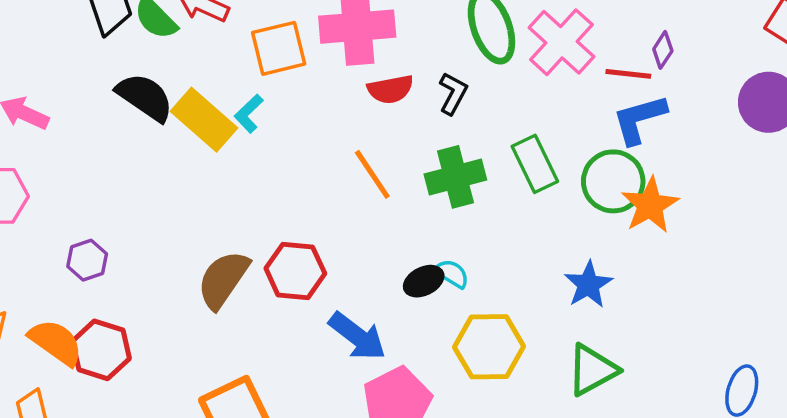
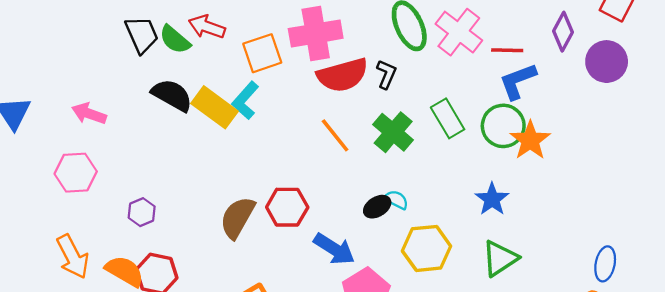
purple diamond: (663, 50) -> (563, 32), moved, size x1.5
red semicircle: (390, 89) -> (343, 75), size x1.6
cyan L-shape: (249, 114) -> (245, 100), size x1.4
green cross: (455, 177) -> (393, 132), turned -30

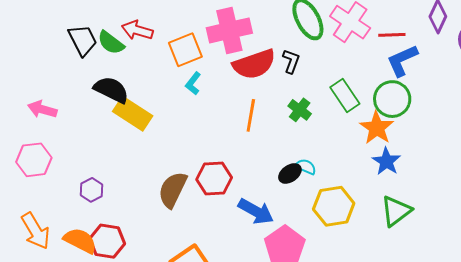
cyan L-shape: (245, 100) -> (193, 83), moved, size x0.7
yellow rectangle: (215, 107) -> (133, 114), moved
green cross: (393, 132) -> (300, 110), size x0.7
orange line: (335, 135) -> (251, 115), turned 52
orange star: (530, 140) -> (377, 128), moved

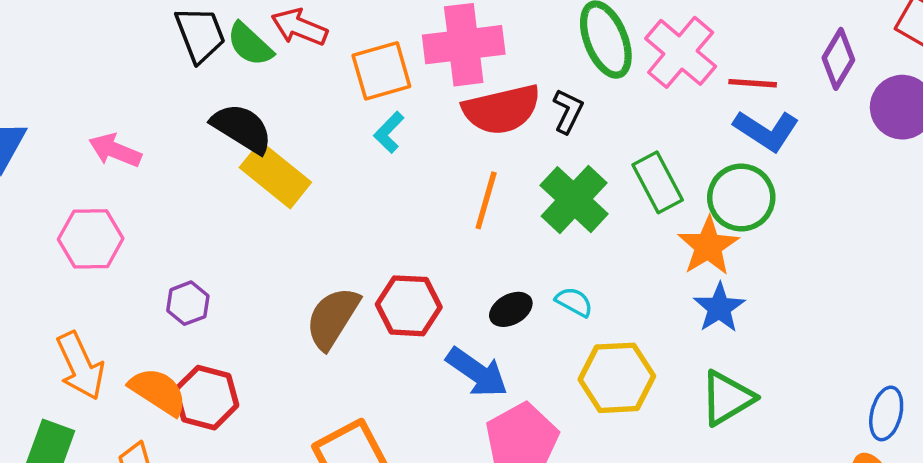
blue L-shape: (402, 60) -> (766, 131), turned -129
green cross: (300, 110) -> (574, 200), size x1.6
black ellipse: (290, 173) -> (511, 309), moved

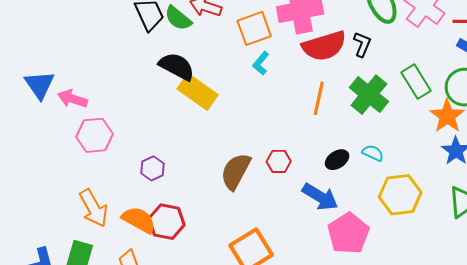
pink arrow: (115, 150) -> (73, 99), moved
red hexagon: (409, 306) -> (279, 161), size x0.7

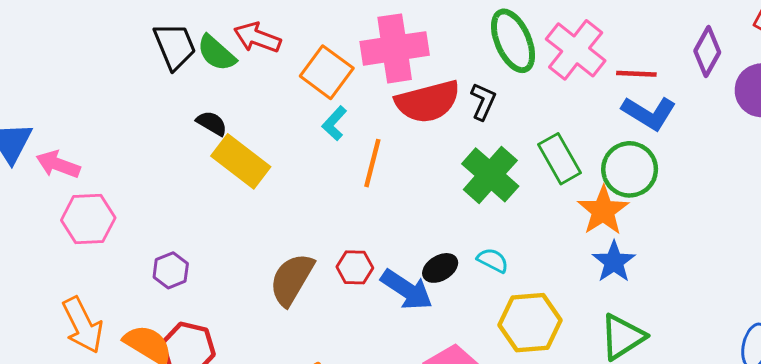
orange square: (254, 28) -> (327, 72), turned -36
black semicircle: (177, 66) -> (212, 123), size x0.6
orange line: (319, 98) -> (372, 163), moved
blue arrow: (320, 197) -> (407, 290), moved

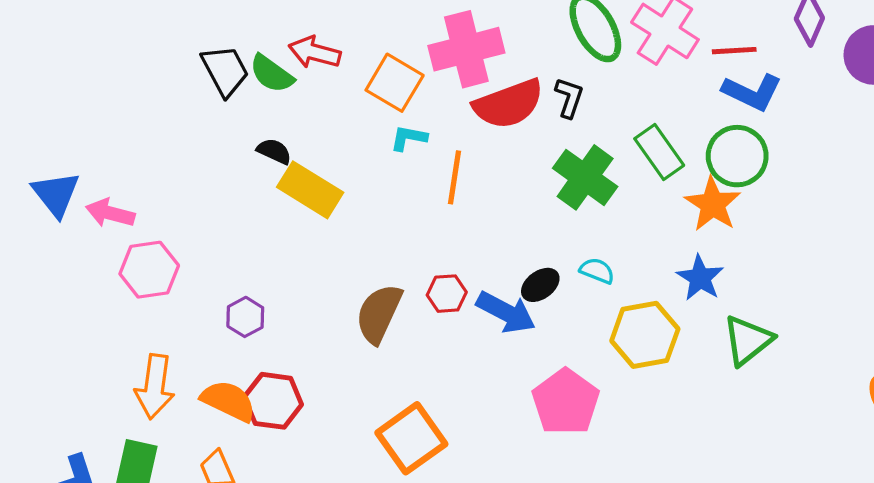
cyan L-shape: (334, 123) -> (409, 138), turned 64
blue star: (614, 262) -> (700, 278), moved
orange arrow: (83, 325) -> (155, 387), turned 40

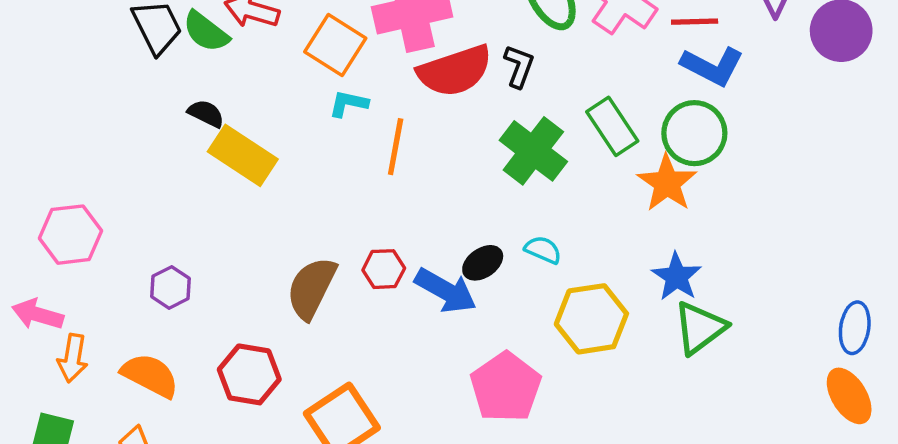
pink arrow: (110, 213) -> (38, 314), moved
blue star: (700, 278) -> (677, 277), moved
orange arrow: (155, 387) -> (73, 358), size x0.7
red hexagon: (273, 401) -> (249, 374), moved

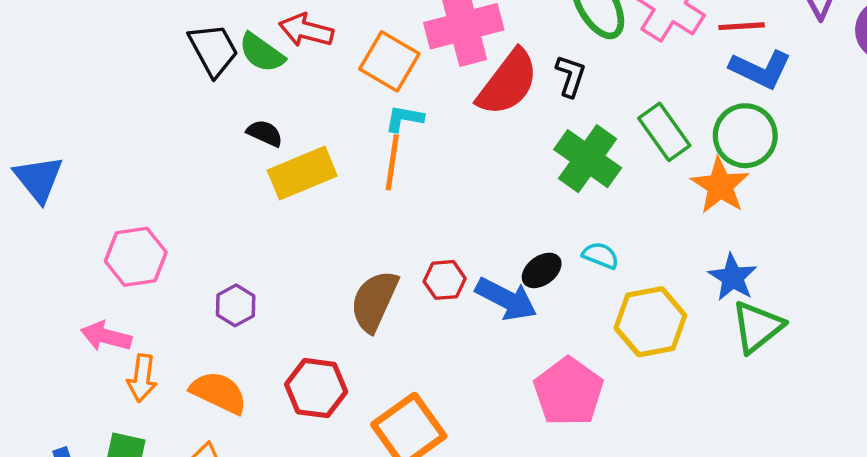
red semicircle: (455, 71) -> (508, 83), turned -32
orange line: (396, 147) -> (392, 162), moved
yellow rectangle: (243, 155) -> (302, 173), turned -54

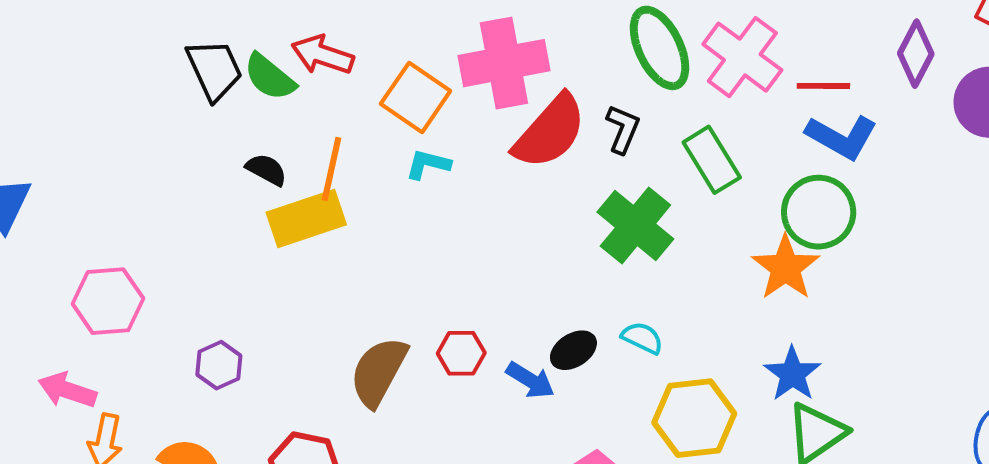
green rectangle: (664, 132) -> (712, 160), moved
orange line: (392, 162) -> (331, 169), moved
blue arrow: (506, 299) -> (530, 380), size x0.7

